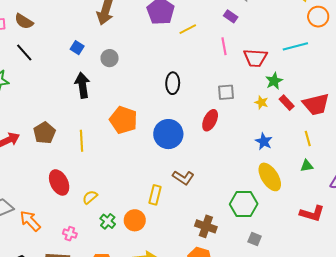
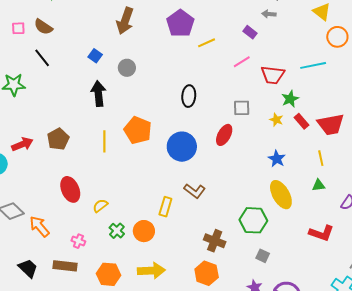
pink line: (224, 46) -> (242, 62), turned 66
yellow line: (82, 141) -> (104, 141), moved

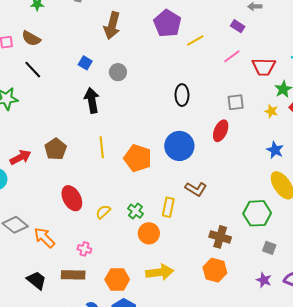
orange pentagon: (138, 130) -> (138, 158), moved
green cross: (117, 231) -> (135, 211), moved

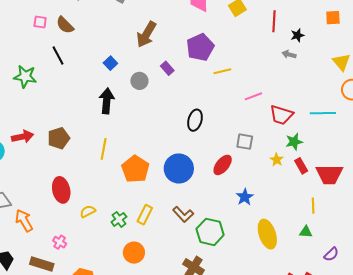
purple rectangle: (238, 26) -> (167, 68), moved
blue star: (275, 150) -> (245, 197), moved
yellow rectangle: (168, 207) -> (145, 215), moved
green hexagon: (257, 213) -> (210, 232), moved
orange circle: (149, 233) -> (134, 253), moved

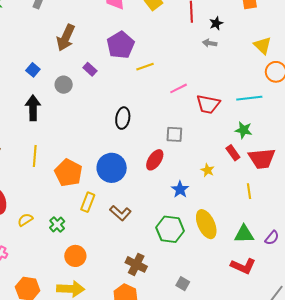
green star: (294, 142) -> (244, 130), moved, turned 30
yellow star: (277, 160) -> (208, 170), moved
yellow rectangle: (145, 215) -> (88, 202), moved
green hexagon: (210, 232) -> (170, 229), moved
green triangle: (306, 232) -> (244, 234), moved, size x1.5

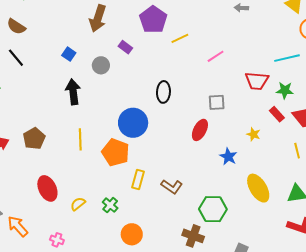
red trapezoid: (208, 104) -> (257, 81), moved
blue circle: (112, 168) -> (133, 123), moved
green hexagon: (170, 229) -> (213, 209), moved

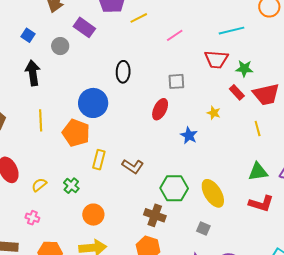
purple rectangle: (125, 47) -> (84, 27), size x1.5
cyan line: (287, 58) -> (231, 31), moved
yellow ellipse: (258, 188) -> (213, 193), moved
pink cross: (57, 240) -> (32, 218), moved

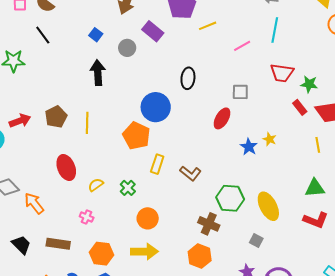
cyan line: (231, 31) -> (275, 30), moved, turned -70
yellow star: (214, 113) -> (270, 139), moved
yellow line: (41, 120) -> (87, 123), moved

